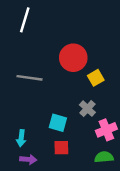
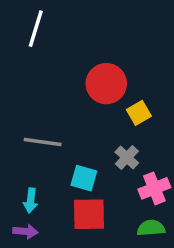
gray line: (29, 78) -> (43, 142), moved
red square: (61, 148) -> (89, 214), size x1.5
purple arrow: (28, 159) -> (25, 231), moved

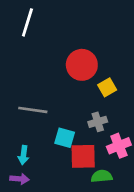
gray cross: (127, 158) -> (98, 122), turned 30
red square: (89, 214) -> (83, 156), moved
green semicircle: (151, 228) -> (102, 176), moved

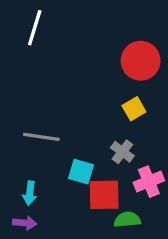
red circle: (82, 65) -> (141, 61), moved
gray cross: (98, 122) -> (122, 152), turned -36

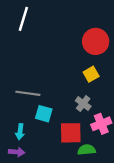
cyan square: (81, 172) -> (44, 114), moved

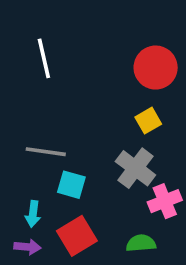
white line: (23, 19) -> (44, 58), moved, turned -30
gray cross: (83, 104) -> (135, 168), size x1.5
red square: (71, 133) -> (77, 236), moved, turned -30

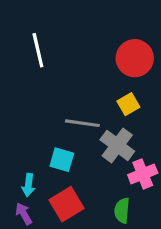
gray line: (46, 152) -> (82, 123), moved
green semicircle: (141, 243) -> (122, 210), turned -80
purple arrow: (27, 247) -> (24, 214), turned -125

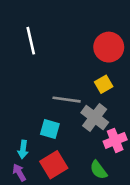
green semicircle: (122, 210) -> (99, 170), turned -42

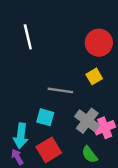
gray cross: (95, 117) -> (87, 121), moved
cyan arrow: (23, 149) -> (21, 136), size x1.5

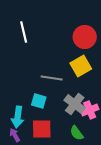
yellow square: (94, 76) -> (81, 66), size x1.5
red square: (49, 150) -> (42, 129), turned 30

